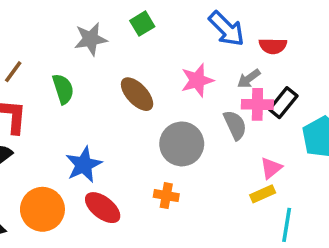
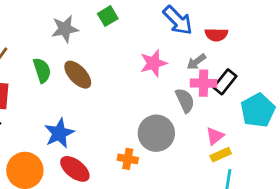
brown ellipse: (137, 94) -> (78, 75), moved
gray circle: (182, 144) -> (156, 133), moved
yellow rectangle: (263, 194) -> (221, 155), moved

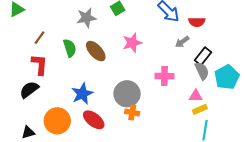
pink star: (153, 63) -> (132, 43), moved
pink cross: (203, 83) -> (164, 76), moved
gray semicircle: (185, 100) -> (202, 71), moved
gray circle: (156, 133) -> (127, 94), moved
pink triangle: (215, 136) -> (196, 96), turned 40

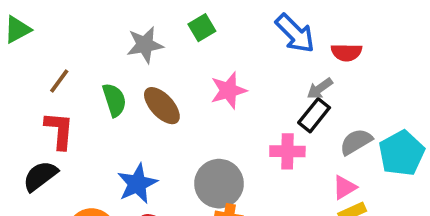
black rectangle: (203, 56) -> (314, 115), moved
gray semicircle: (202, 71) -> (356, 142), turned -96
pink triangle: (196, 96) -> (345, 187), turned -32

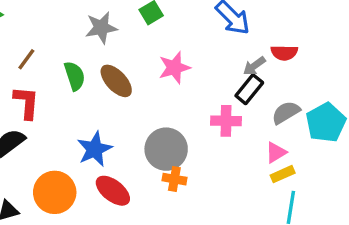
red semicircle: (346, 52) -> (284, 53), moved

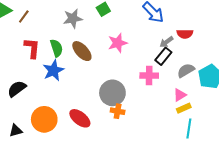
brown line: (26, 59) -> (24, 16), moved
red L-shape: (26, 103) -> (32, 48), moved
blue star: (95, 149) -> (53, 70), moved

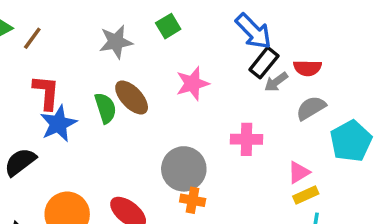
green semicircle: (56, 48) -> (105, 108), moved
black rectangle: (163, 56) -> (264, 63), moved
blue star: (53, 70) -> (58, 124), moved
gray semicircle: (186, 70) -> (311, 108), moved

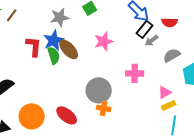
red semicircle: (307, 68) -> (170, 22), moved
red L-shape: (46, 92) -> (34, 46), moved
blue star: (58, 124) -> (54, 40), moved

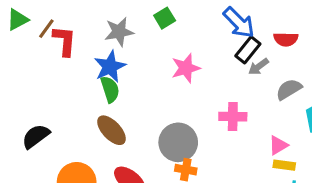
red L-shape: (34, 46) -> (65, 41), moved
brown ellipse: (69, 49) -> (111, 130), moved
yellow rectangle: (169, 105) -> (284, 165), turned 32

